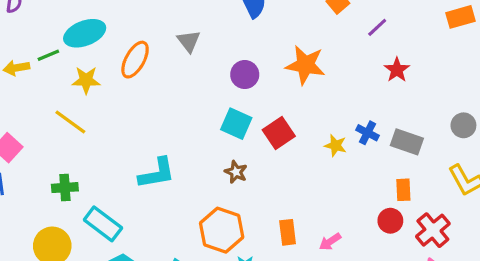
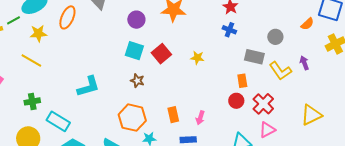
blue cross: (368, 133) -> (229, 30), moved
gray rectangle: (407, 142) -> (254, 57), moved
pink arrow: (330, 242) -> (200, 118), turned -32

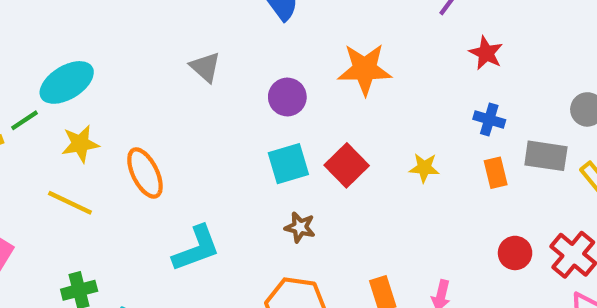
orange ellipse: (67, 17) -> (145, 173), moved, turned -45
blue cross: (229, 30) -> (489, 119), moved
cyan square: (134, 51) -> (288, 164), turned -30
orange rectangle: (242, 81) -> (496, 173), moved

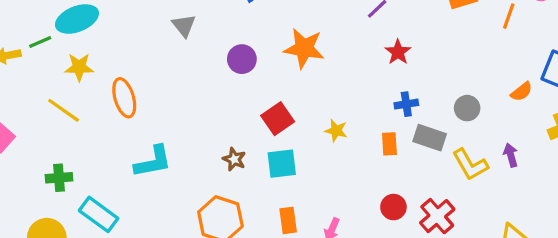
blue cross: (489, 119) -> (406, 104), moved, turned -35
cyan square: (288, 164) -> (282, 164), moved

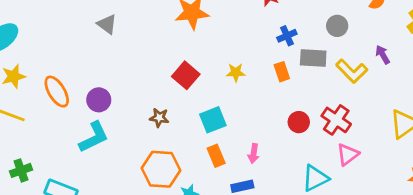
gray triangle: (184, 26) -> (107, 24), moved
purple circle: (242, 59) -> (99, 100), moved
cyan square: (282, 164) -> (213, 120), moved

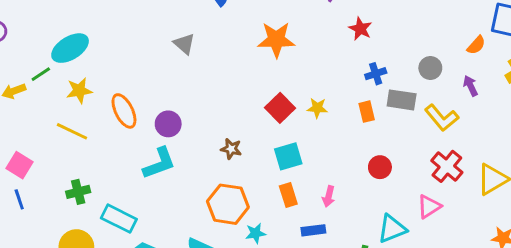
purple arrow: (383, 55) -> (470, 86), moved
red square: (186, 75) -> (280, 108), moved
red cross: (336, 120) -> (447, 166), moved

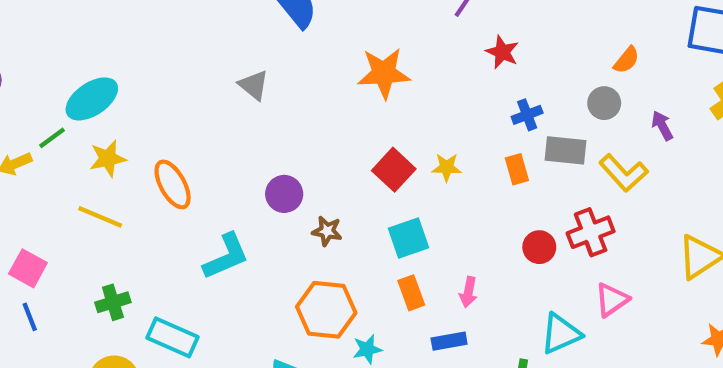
orange semicircle: (476, 45) -> (626, 60), moved
purple circle: (168, 124) -> (284, 194), moved
red cross: (447, 166) -> (591, 232), moved, turned 32

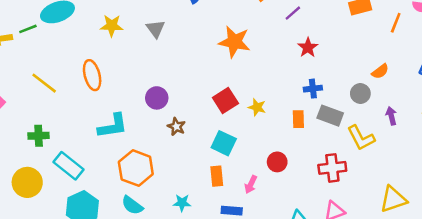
yellow star: (108, 159) -> (112, 26), moved
cyan square: (409, 238) -> (224, 143), turned 30
red circle: (539, 247) -> (277, 162), moved
orange hexagon: (326, 310) -> (136, 168), moved

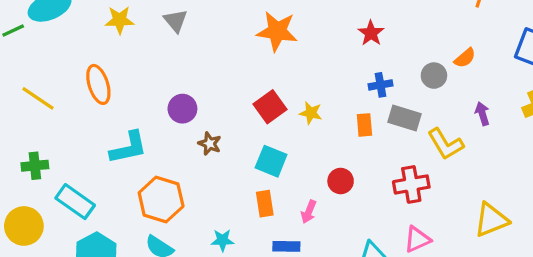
gray circle: (360, 94) -> (434, 76), moved

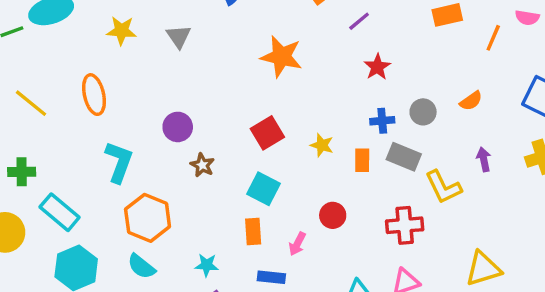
gray circle: (434, 76) -> (423, 112), moved
yellow star: (311, 113) -> (322, 145), moved
cyan L-shape: (129, 148) -> (119, 162), turned -63

